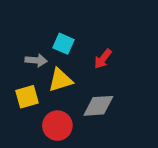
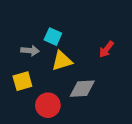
red arrow: (103, 59) -> (106, 49), moved
yellow triangle: (60, 80) -> (62, 61), moved

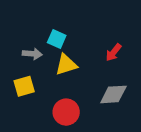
gray diamond: (82, 89) -> (113, 94), moved
red circle: (48, 105) -> (66, 112), moved

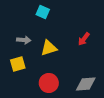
cyan square: (57, 39) -> (43, 12), moved
gray diamond: (113, 94) -> (86, 84), moved

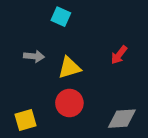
yellow square: (18, 64) -> (25, 120), moved
red circle: (49, 83) -> (69, 103), moved

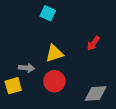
gray arrow: (34, 56) -> (27, 68), moved
yellow square: (25, 120) -> (13, 86), moved

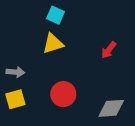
yellow triangle: (54, 53) -> (53, 44), moved
gray arrow: (27, 68) -> (15, 72), moved

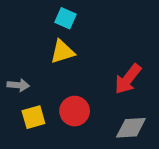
red arrow: (109, 50) -> (128, 79), moved, size x1.5
yellow square: (15, 99) -> (33, 117), moved

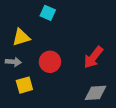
yellow triangle: (62, 52) -> (21, 37), moved
red circle: (75, 111) -> (50, 62), moved

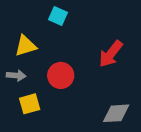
red arrow: (93, 57) -> (111, 54), moved

